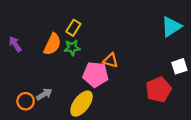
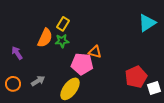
purple arrow: (15, 44) -> (17, 53), moved
white square: (179, 66) -> (154, 88), moved
orange circle: (26, 101) -> (13, 84), moved

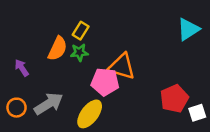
orange triangle: (95, 52) -> (122, 67), size x1.6
gray arrow: (38, 81) -> (49, 104), size x1.6

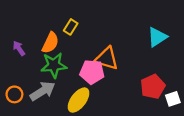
cyan triangle: (188, 29) -> (157, 37), moved
green star: (79, 52) -> (54, 65), moved, size x1.6
purple arrow: (22, 68) -> (19, 48), moved

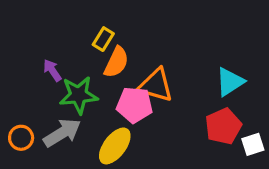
cyan triangle: (157, 37) -> (230, 82), moved
orange semicircle: (50, 43) -> (116, 62), moved
purple arrow: (19, 48) -> (52, 70), moved

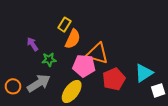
cyan triangle: (230, 82) -> (144, 73), moved
green star: (79, 95) -> (49, 60), size x0.6
red pentagon: (223, 126) -> (114, 79), moved

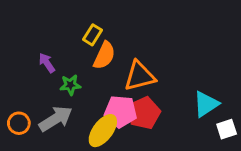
orange triangle: (97, 53) -> (140, 76), turned -30
pink pentagon: (84, 66) -> (120, 111), moved
red pentagon: (114, 79) -> (144, 113), moved

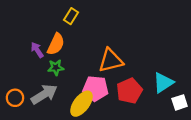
yellow rectangle: (93, 35) -> (71, 16), moved
orange semicircle: (104, 55) -> (56, 44), moved
red pentagon: (144, 113) -> (129, 91), moved

